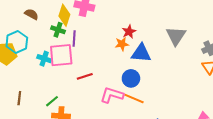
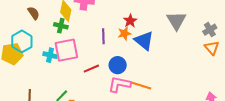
brown semicircle: (31, 14) -> (34, 13), turned 32
purple line: (74, 39) -> (103, 36), moved
blue triangle: (141, 53) -> (144, 41), turned 40
blue circle: (131, 78) -> (118, 65), moved

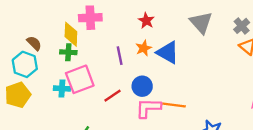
red star: (130, 21) -> (146, 21), moved
cyan hexagon: (22, 41) -> (25, 64), moved

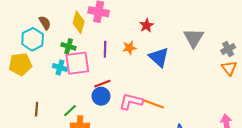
orange star: (144, 48) -> (129, 48), moved
green cross: (68, 52) -> (69, 46), moved
purple line: (120, 56) -> (105, 49), moved
blue circle: (142, 86) -> (101, 96), moved

